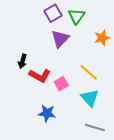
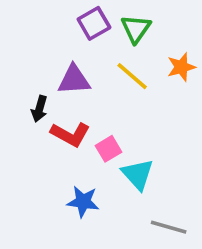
purple triangle: (60, 39) -> (74, 80), moved, turned 42
yellow line: (89, 72) -> (132, 76), moved
cyan triangle: (90, 98) -> (138, 174), moved

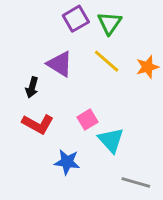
orange star: (181, 67) -> (148, 67), moved
purple triangle: (74, 80) -> (60, 64), turned 36
red L-shape: (70, 134) -> (38, 124), moved

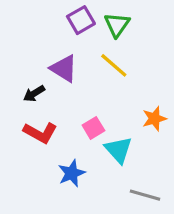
orange star: (148, 67) -> (154, 119), moved
black arrow: (32, 87) -> (34, 94), turned 42
blue star: (67, 162) -> (72, 173), turned -30

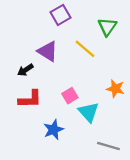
green triangle: (117, 25) -> (107, 27), moved
orange star: (154, 119) -> (115, 89), turned 30
red L-shape: (40, 133) -> (30, 99), turned -30

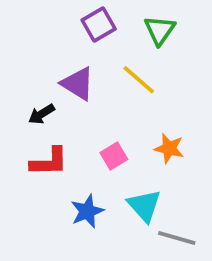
green triangle: (107, 27) -> (160, 30), moved
orange star: (115, 89) -> (169, 148), moved
cyan triangle: (89, 112) -> (144, 206), moved

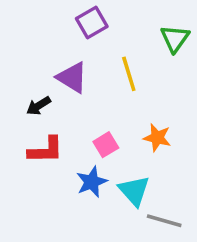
green triangle: (160, 30) -> (175, 38), moved
yellow line: (139, 80) -> (129, 74), turned 32
blue star: (87, 211) -> (92, 182), moved

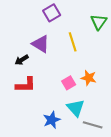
pink square: (106, 145) -> (69, 83), moved
blue star: (92, 182) -> (52, 120), moved

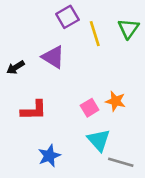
yellow line: (73, 42) -> (95, 34), moved
black arrow: (22, 60) -> (16, 67), moved
blue star: (52, 120) -> (49, 156), moved

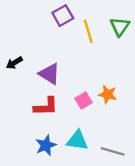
purple triangle: (53, 57) -> (49, 74), moved
red L-shape: (34, 110) -> (46, 107), moved
cyan triangle: (99, 140) -> (77, 140), moved, turned -40

